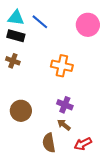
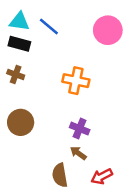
brown circle: (21, 111) -> (21, 122), moved

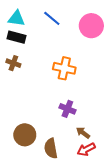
blue line: (49, 27) -> (52, 18), moved
brown circle: (21, 122) -> (25, 135), moved
brown arrow: (78, 153) -> (83, 133), moved

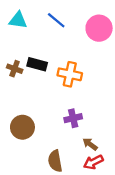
black rectangle: (16, 37) -> (37, 64), moved
purple cross: (67, 109) -> (73, 118), turned -35
brown circle: (25, 135) -> (22, 127), moved

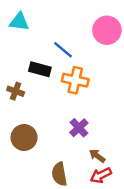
blue line: (56, 20) -> (63, 50), moved
brown cross: (15, 69) -> (16, 91), moved
purple cross: (73, 118) -> (79, 128), turned -30

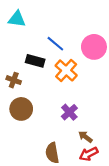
pink circle: (107, 30) -> (94, 47), moved
orange cross: (75, 80) -> (66, 70), turned 30
brown circle: (24, 138) -> (21, 109), moved

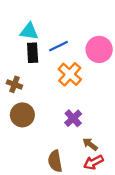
cyan triangle: (17, 19) -> (29, 31), moved
blue line: (55, 44) -> (58, 46), turned -66
black rectangle: (35, 61) -> (33, 53), moved, turned 72

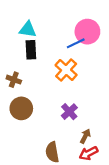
blue line: (58, 46) -> (76, 43), moved
pink circle: (99, 49) -> (87, 32), moved
brown arrow: (90, 144) -> (85, 136), turned 80

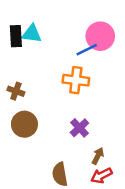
black rectangle: (31, 50) -> (16, 36), moved
orange cross: (66, 70) -> (76, 80), turned -35

